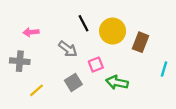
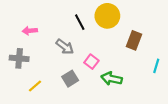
yellow circle: (113, 31) -> (107, 16), moved
pink square: (96, 65) -> (91, 62), turned -32

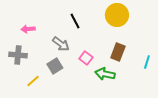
yellow circle: (107, 16) -> (117, 15), moved
brown rectangle: (134, 40) -> (118, 52), moved
gray square: (70, 79) -> (55, 66), moved

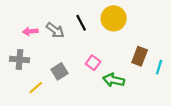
yellow circle: (117, 15) -> (114, 18), moved
gray arrow: (61, 44) -> (55, 30), moved
brown rectangle: (118, 52) -> (140, 56), moved

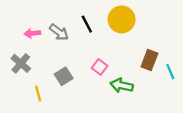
gray cross: (19, 59) -> (21, 63), turned 36
cyan line: (159, 67) -> (170, 72), turned -40
yellow line: (36, 88) -> (38, 94), turned -64

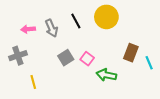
gray arrow: (59, 32) -> (51, 28), turned 30
gray cross: (21, 63) -> (18, 56), turned 30
gray square: (64, 76) -> (66, 58), moved

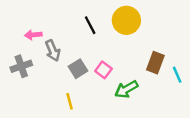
gray arrow: (51, 28) -> (53, 51), moved
green arrow: (106, 75) -> (126, 89), turned -42
yellow line: (33, 82) -> (70, 101), moved

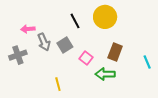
brown rectangle: (155, 63) -> (115, 52), moved
gray square: (78, 69) -> (65, 45), moved
green arrow: (126, 89) -> (105, 74), turned 30

